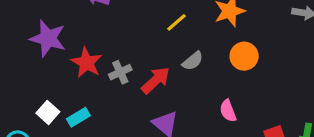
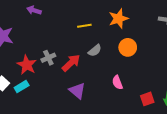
yellow line: (177, 22) -> (84, 26), turned 32
red star: (86, 63) -> (27, 65), moved

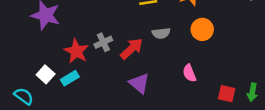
gray semicircle: (95, 50) -> (161, 33), turned 32
red square: (147, 99) -> (227, 94), turned 32

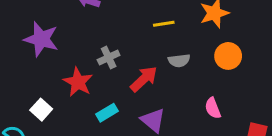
gray cross: (103, 42) -> (109, 58), moved
cyan rectangle: (70, 78) -> (107, 113), moved

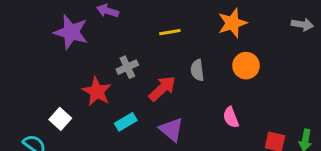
yellow line: (164, 24) -> (170, 32), moved
purple star: (41, 39) -> (71, 32), moved
gray semicircle: (179, 61) -> (197, 70), turned 90

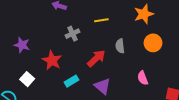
purple star: (71, 32) -> (22, 45), moved, size x0.7
gray cross: (127, 67) -> (73, 34), moved

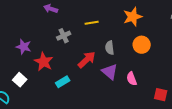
purple star: (22, 45) -> (24, 47), moved
purple triangle: (102, 86) -> (110, 72), moved

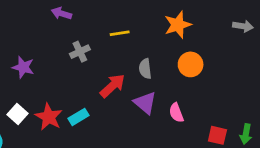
red star: (44, 62) -> (49, 117), moved

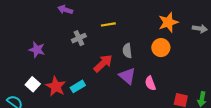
orange star: (178, 25) -> (168, 22), moved
gray arrow: (243, 26) -> (200, 29), moved

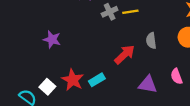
gray cross: (79, 38) -> (110, 12), moved
purple triangle: (127, 76) -> (148, 84), moved, turned -30
white square: (33, 84) -> (47, 87), moved

